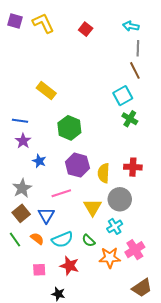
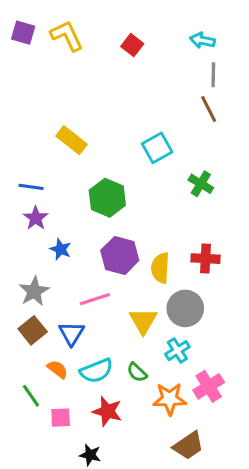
cyan square: (123, 96) -> (157, 148), moved
green line: (15, 240) -> (31, 396), moved
brown trapezoid: (142, 288) -> (188, 446), moved

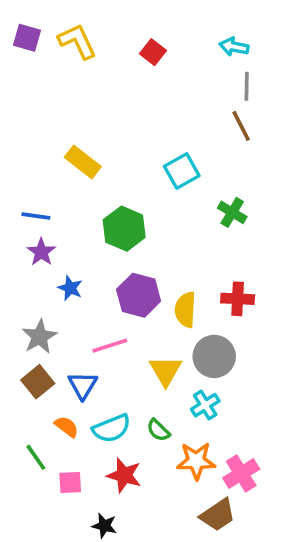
pink cross: (209, 386) -> (241, 473), moved

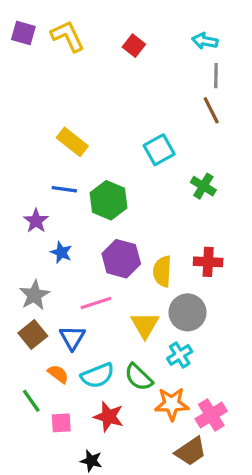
blue line: (36, 216) -> (64, 189), moved
green semicircle: (158, 430) -> (139, 377), size x1.4

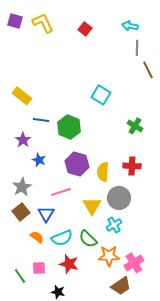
brown line: (211, 110) -> (148, 70), moved
yellow rectangle: (72, 142) -> (22, 96), moved
cyan square: (159, 150) -> (101, 95), turned -30
green cross: (203, 186) -> (135, 126), moved
green line: (31, 401) -> (20, 276), moved

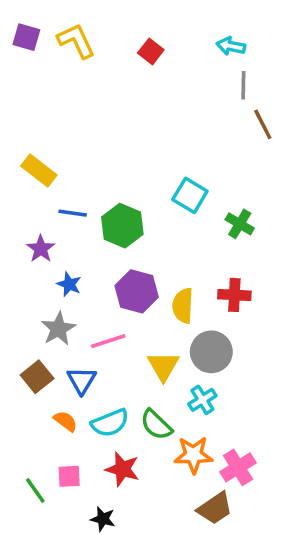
cyan square: (101, 95) -> (190, 195), moved
gray star: (22, 187) -> (58, 329), moved

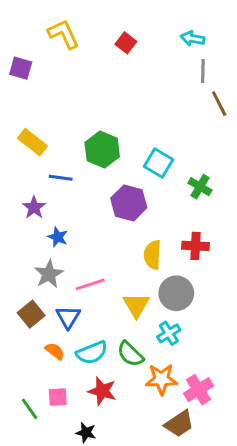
purple square: (26, 37) -> (21, 68), moved
green hexagon: (122, 226) -> (102, 150), moved
purple hexagon: (137, 291) -> (129, 203), moved

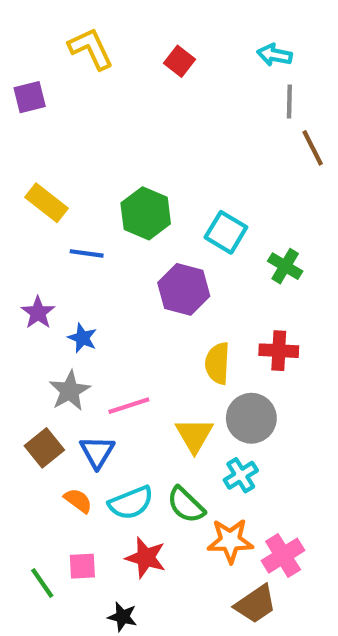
purple square: (21, 68) -> (30, 97), turned -30
purple star: (34, 207) -> (38, 313), moved

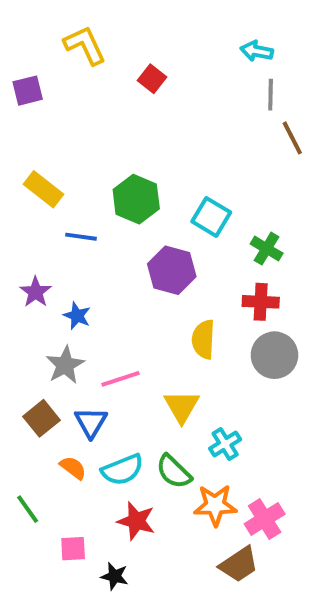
red square: (180, 61) -> (152, 79), moved
red cross: (279, 351) -> (261, 302), moved
gray circle: (251, 418) -> (274, 355), moved
pink square: (82, 566) -> (73, 549), moved
green line: (42, 583) -> (28, 509), moved

